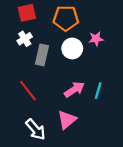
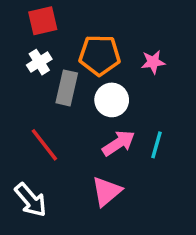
orange pentagon: (66, 18) -> (100, 55), moved
white circle: (72, 48) -> (112, 100), moved
white arrow: (35, 129) -> (31, 200), moved

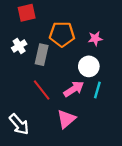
white cross: (39, 62) -> (19, 46), moved
white circle: (112, 100) -> (89, 66), moved
red line: (44, 145) -> (42, 90), moved

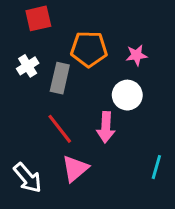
pink arrow: (74, 89) -> (106, 127), turned 126
cyan line: (97, 90) -> (156, 167), moved
pink triangle: (66, 119) -> (75, 169), moved

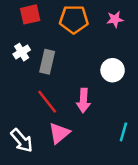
orange pentagon: (89, 49) -> (74, 19), moved
pink star: (136, 55) -> (115, 19), moved
white circle: (127, 95) -> (113, 70), moved

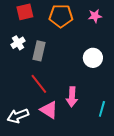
pink arrow: (83, 100) -> (72, 97), moved
pink triangle: (59, 133) -> (49, 110), turned -48
white arrow: (22, 140) -> (18, 116), turned 110

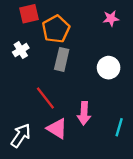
orange pentagon: (61, 16) -> (56, 29), moved, turned -30
gray rectangle: (39, 51) -> (62, 59), moved
white arrow: (18, 116) -> (21, 135), turned 145

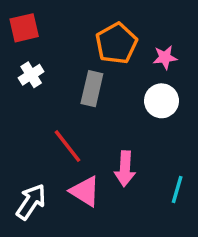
red square: (29, 14) -> (24, 28), moved
pink star: (111, 18) -> (165, 57), moved
orange pentagon: (56, 29) -> (116, 43), moved

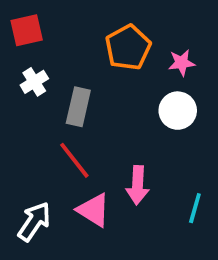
gray rectangle: (92, 89) -> (78, 107), moved

